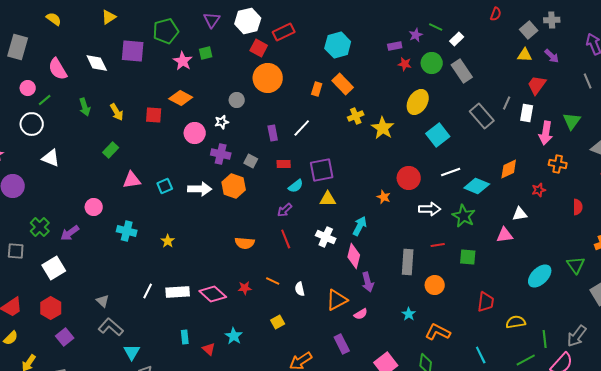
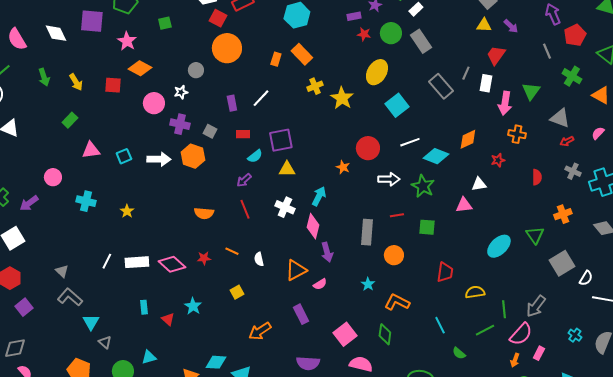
pink star: (183, 61) -> (127, 41), moved

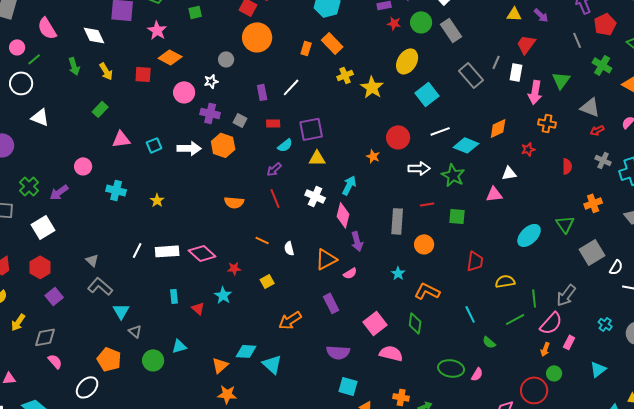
white diamond: (56, 33) -> (94, 35), moved
red star: (204, 258) -> (234, 268), moved

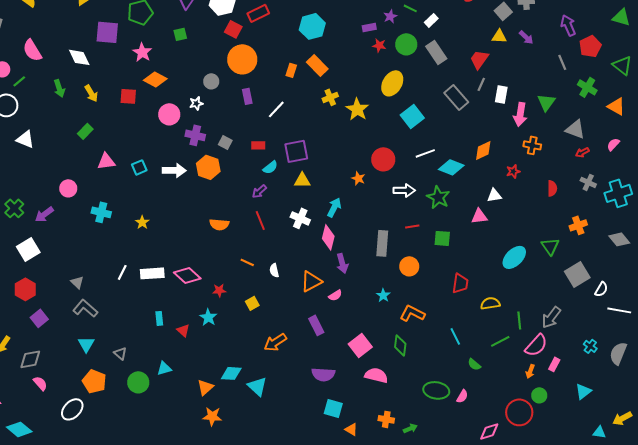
red trapezoid: (526, 44) -> (479, 59), moved
purple rectangle: (262, 92) -> (247, 96), moved
cyan triangle: (121, 311) -> (86, 344), moved

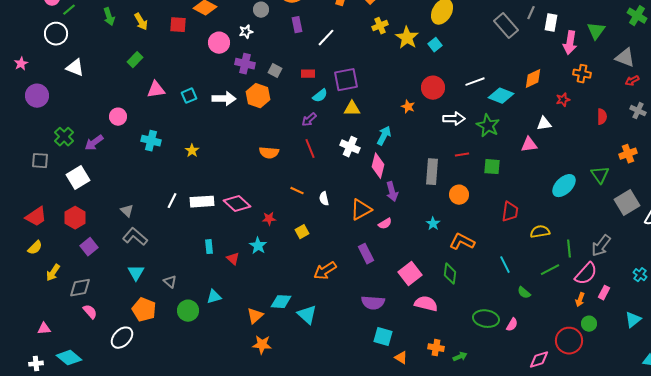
cyan square: (412, 116) -> (435, 45), moved, size x0.6

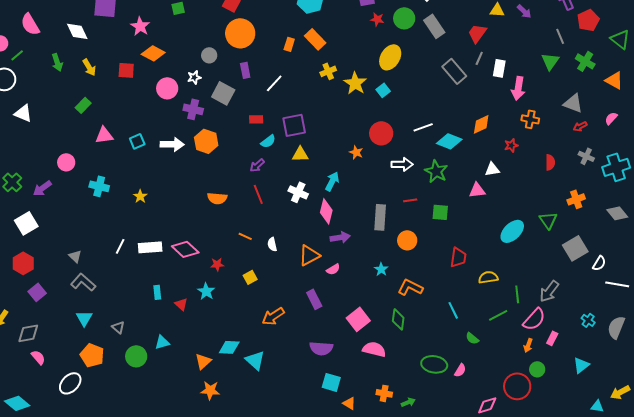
green triangle: (596, 31) -> (550, 61), moved
gray square: (275, 71) -> (223, 93), moved, size x1.6
purple arrow: (392, 192) -> (340, 237), turned -84

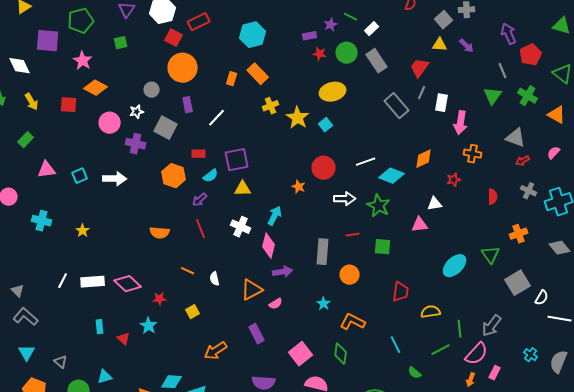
yellow ellipse: (390, 57) -> (333, 92), turned 45
orange hexagon: (206, 141) -> (174, 176), moved

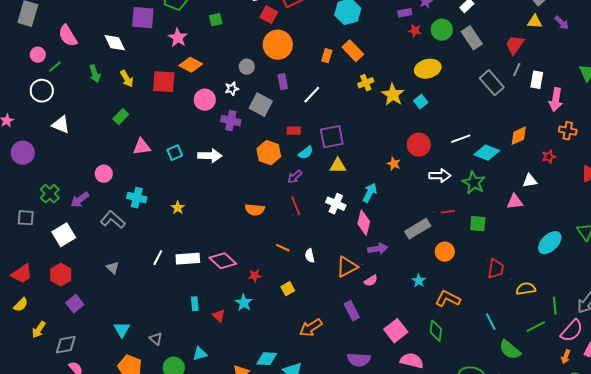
red square: (69, 105) -> (164, 82), size x1.4
gray rectangle: (323, 252) -> (418, 229), turned 55
gray L-shape: (26, 317) -> (113, 220), moved
green semicircle: (415, 373) -> (510, 350), size x1.6

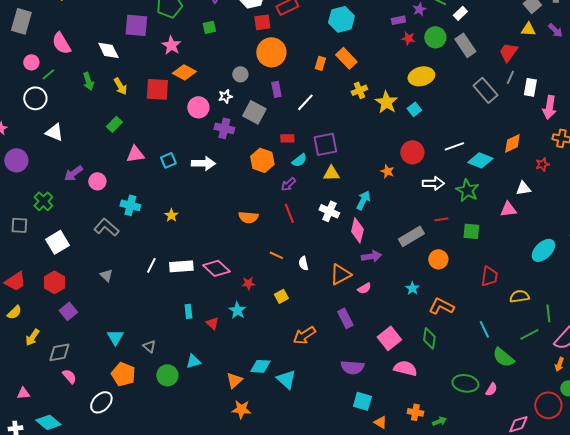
red square: (269, 15) -> (262, 22), turned -36
purple arrow: (80, 200) -> (73, 173), moved

